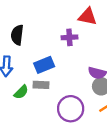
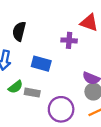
blue rectangle: (44, 65) -> (41, 64), turned 30
gray rectangle: (41, 85) -> (32, 93), moved

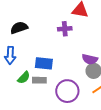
black semicircle: (19, 31) -> (19, 28), turned 66
blue rectangle: (41, 64) -> (44, 63), moved

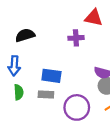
green semicircle: (24, 78) -> (19, 92), moved, turned -48

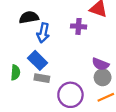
blue arrow: (14, 66) -> (43, 33), moved
blue rectangle: (51, 76) -> (38, 60), moved, turned 30

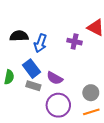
black semicircle: (29, 17) -> (19, 36), moved
purple semicircle: (100, 64) -> (55, 78), moved

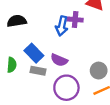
blue arrow: (40, 43) -> (62, 26), moved

